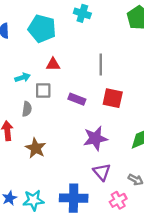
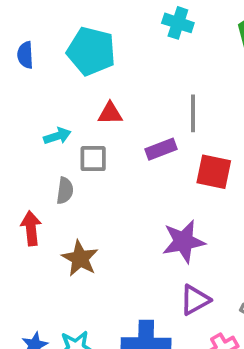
cyan cross: (82, 13) -> (178, 23), moved
purple rectangle: (77, 99) -> (161, 149), moved, turned -42
purple triangle: (102, 172) -> (195, 300), turned 42

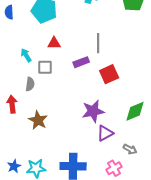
cyan arrow: (57, 136) -> (26, 55), turned -104
red square: (214, 172) -> (109, 74), turned -36
purple triangle: (195, 300) -> (105, 133), moved

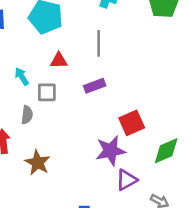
gray line: (98, 43) -> (99, 43), moved
red square: (109, 74) -> (132, 123), moved

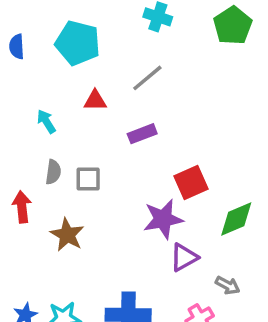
gray line: (99, 43) -> (147, 78), turned 50
gray square: (47, 92) -> (88, 179), moved

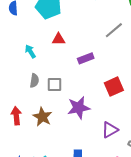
gray line: (147, 78) -> (114, 30), moved
red arrow: (22, 207) -> (16, 116), moved
purple star: (163, 219) -> (79, 108), moved

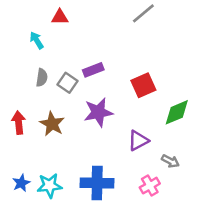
red triangle: (59, 39) -> (60, 17), moved
purple rectangle: (86, 58) -> (93, 70), moved
gray square: (54, 85) -> (67, 83), turned 35

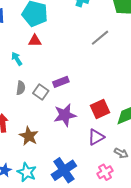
red square: (143, 85) -> (100, 109), moved
brown star: (52, 124) -> (29, 136), moved
blue cross: (97, 183) -> (64, 170), turned -35
cyan star: (50, 186) -> (27, 172), turned 30

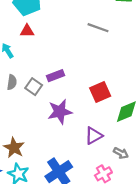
gray line: (100, 38) -> (98, 28), turned 60
red square: (100, 109) -> (100, 92), moved
brown star: (29, 136) -> (14, 148), moved

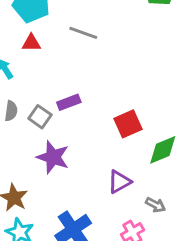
gray line: (98, 28) -> (83, 33), moved
purple star: (60, 112) -> (53, 157), moved, turned 30

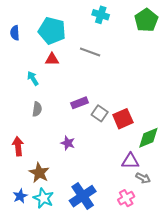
gray square: (40, 117) -> (100, 113), moved
purple star: (53, 157) -> (68, 143), size x0.6
purple triangle: (119, 182) -> (130, 161), moved, turned 30

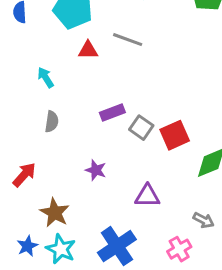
red triangle: (52, 59) -> (88, 50), moved
red arrow: (18, 146) -> (24, 175), turned 48
purple triangle: (130, 161) -> (147, 196), moved

